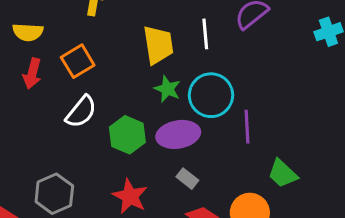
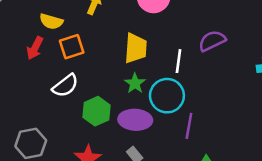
yellow semicircle: (28, 32) -> (51, 21), moved
white line: (205, 34) -> (179, 61), moved

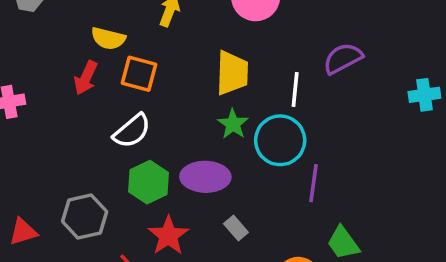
orange square: (72, 47) -> (139, 74), turned 35
green hexagon: (96, 111) -> (149, 182), moved
purple ellipse: (135, 120) -> (205, 177), moved

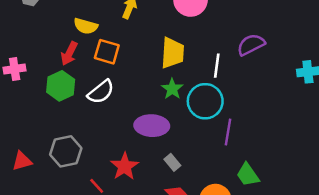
green hexagon: (149, 182) -> (61, 86), moved

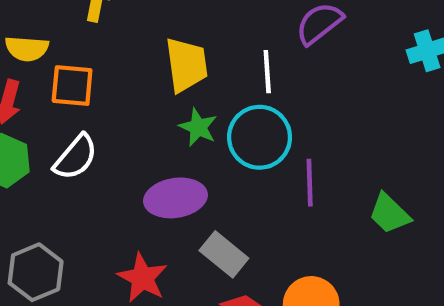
gray rectangle: (172, 162) -> (224, 254), size x1.5
green trapezoid: (248, 175) -> (389, 214), moved

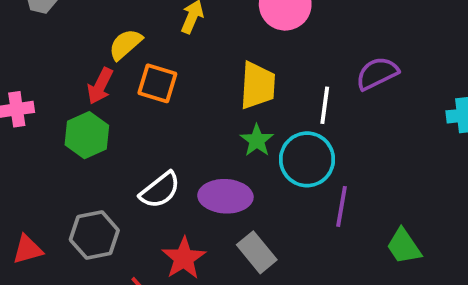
yellow semicircle: (27, 49) -> (125, 44), turned 123
white semicircle: (76, 157) -> (160, 190), moved

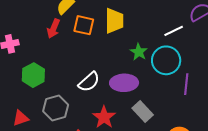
yellow trapezoid: (258, 85) -> (114, 21), moved
white line: (325, 105) -> (174, 31), turned 60
green hexagon: (87, 135) -> (33, 75), moved

